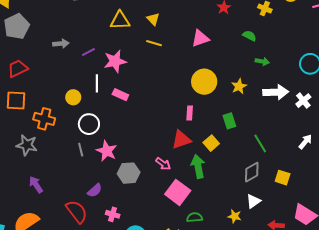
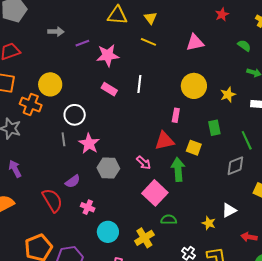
white line: (97, 83) -> (139, 84), moved
yellow circle: (73, 97) -> (50, 84), moved, size x1.5
yellow square: (211, 143) -> (194, 148), turned -35
green line: (260, 143) -> (247, 140), moved
gray diamond: (252, 172) -> (235, 166), moved

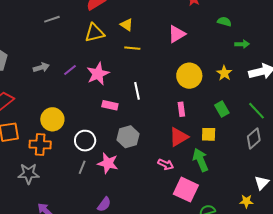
gray line: (63, 139) -> (82, 167), turned 48
gray hexagon: (108, 168) -> (128, 137), moved

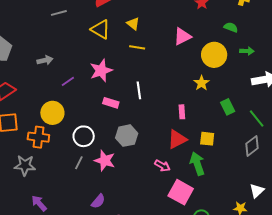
yellow triangle: (95, 33) -> (101, 29), turned 40
purple line: (70, 70) -> (68, 81), moved
yellow star: (224, 73) -> (201, 83), moved
yellow circle: (189, 76) -> (214, 55), moved
green rectangle: (222, 109) -> (228, 107), moved

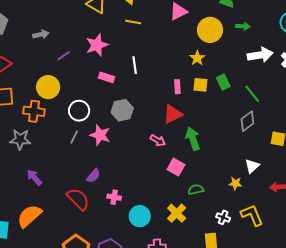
yellow square: (207, 139) -> (200, 85), moved
pink square: (181, 192) -> (176, 167), size x0.7

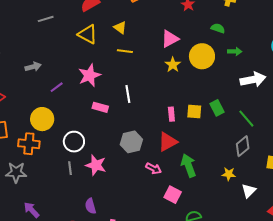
yellow star: (197, 58) -> (173, 65), moved
gray hexagon: (122, 110) -> (131, 142), moved
gray line: (74, 137) -> (70, 168), turned -32
purple semicircle: (93, 176) -> (90, 206), turned 126
yellow star: (235, 183) -> (229, 174), moved

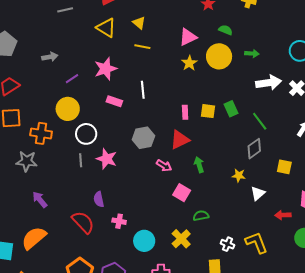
green semicircle: (218, 28) -> (226, 30), moved
yellow circle: (42, 119) -> (68, 109), moved
green arrow: (188, 166) -> (199, 165), size x0.7

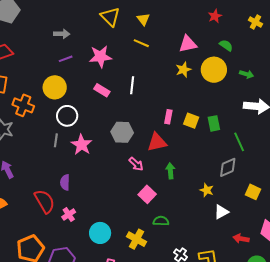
gray arrow: (50, 57) -> (62, 34), moved
pink cross: (119, 221) -> (69, 214), moved, turned 32
yellow cross: (181, 239) -> (137, 239), turned -30

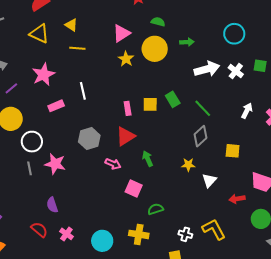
pink rectangle: (102, 90) -> (56, 106), turned -35
red semicircle: (45, 201) -> (39, 230), size x0.7

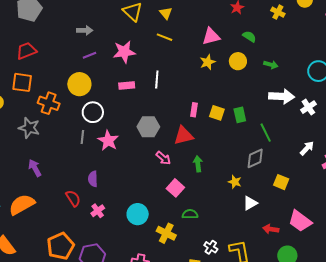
yellow circle: (155, 49) -> (238, 61), size x0.7
cyan circle: (102, 241) -> (138, 214), moved

